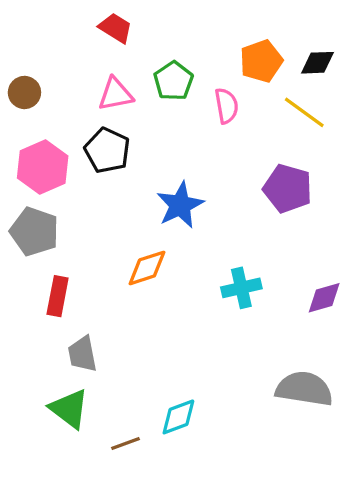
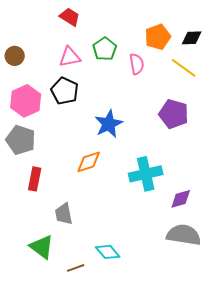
cyan cross: (241, 288) -> (146, 174), size x1.4
purple diamond: (324, 298) -> (181, 199), moved
gray trapezoid: (82, 354) -> (64, 214), moved
cyan diamond: (178, 417) -> (108, 252), turned 70

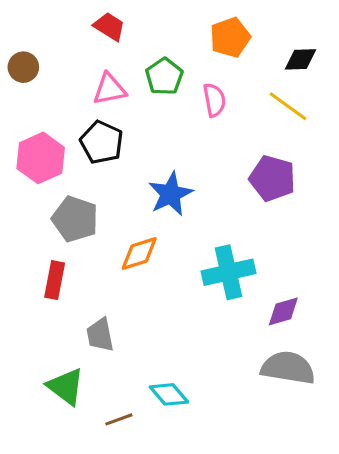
orange pentagon: (158, 37) -> (230, 37), moved
brown circle: (15, 56) -> (23, 67), moved
gray pentagon: (21, 140) -> (75, 219), moved

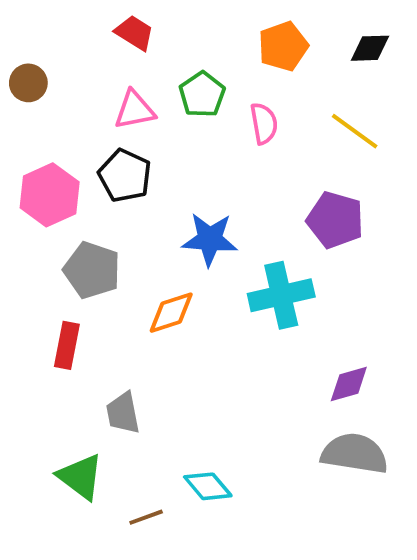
black diamond: (300, 59) -> (370, 48), moved
blue star: (171, 194) -> (210, 239), turned 30
cyan cross: (228, 272) -> (281, 295), moved

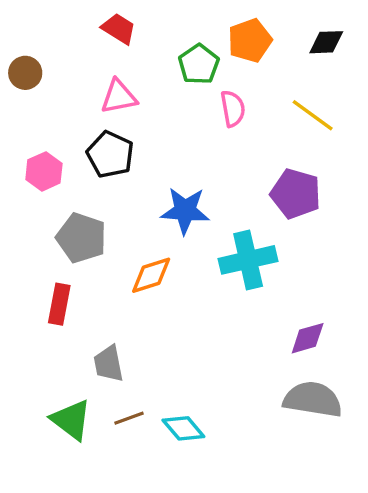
green pentagon: (202, 94) -> (199, 64), moved
pink hexagon: (50, 195) -> (44, 171), size x0.7
brown line: (146, 517) -> (129, 418), moved

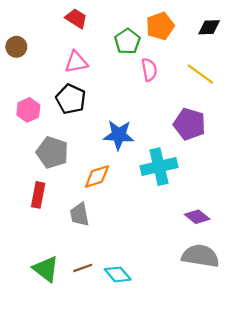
purple diamond: (308, 338) -> (197, 217), turned 55
gray trapezoid: (109, 364) -> (80, 215), moved

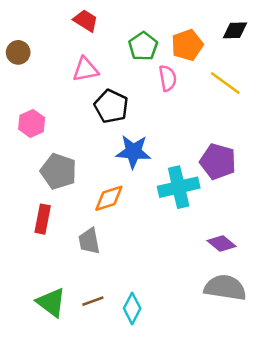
orange pentagon: (160, 26) -> (187, 45), moved
black pentagon: (71, 99) -> (111, 106), moved
purple pentagon: (190, 124) -> (218, 161), moved
cyan diamond: (118, 274) -> (132, 308), turned 68

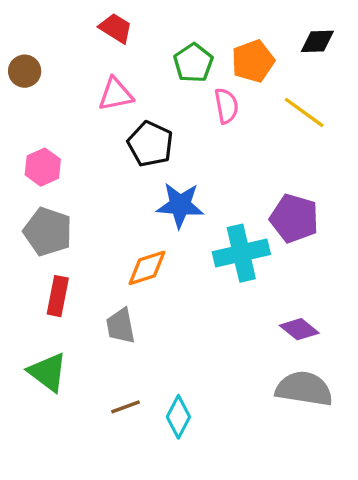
gray pentagon: (59, 171) -> (48, 232), moved
green triangle: (51, 302) -> (48, 372), moved

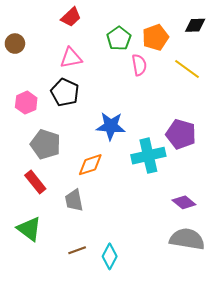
red trapezoid: (116, 28) -> (71, 17), turned 105
black pentagon: (150, 144) -> (65, 92), moved
gray pentagon: (48, 232) -> (46, 144), moved
red rectangle: (58, 296) -> (35, 182), turned -50

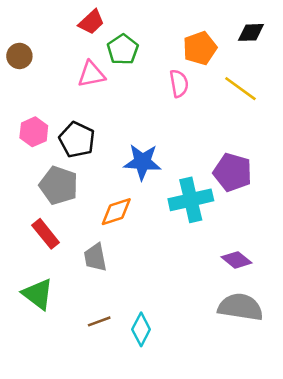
green pentagon: (119, 38) -> (123, 49), moved
black pentagon: (65, 92) -> (77, 140), moved

